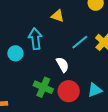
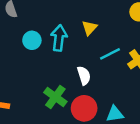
yellow triangle: (58, 16) -> (89, 28), moved, turned 40
cyan circle: (15, 53) -> (32, 40), moved

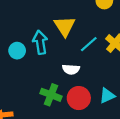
yellow triangle: (89, 28) -> (65, 26), size x1.5
white semicircle: (84, 76) -> (71, 69), turned 126

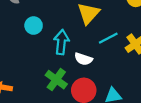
cyan arrow: (40, 42) -> (61, 42), moved

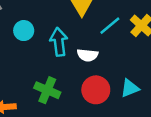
green cross: (56, 80) -> (47, 90), moved

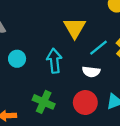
cyan circle: (24, 31) -> (17, 59), moved
white semicircle: (88, 55) -> (91, 72), moved

